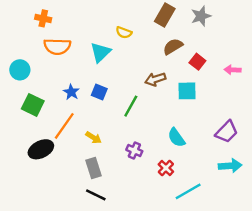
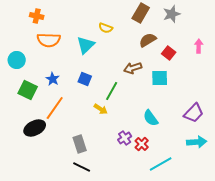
pink arrow: (232, 70) -> (199, 46), moved, turned 88
blue star: (71, 92) -> (53, 79), moved
yellow arrow: (93, 138) -> (101, 109), moved
purple cross: (134, 150) -> (125, 138), moved, turned 32

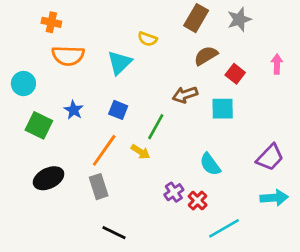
orange line: (55, 108) -> (104, 150), moved
gray rectangle: (80, 144) -> (99, 187), moved

